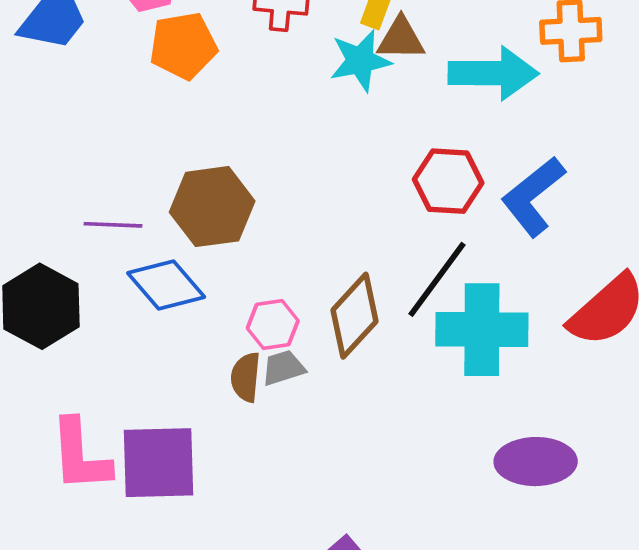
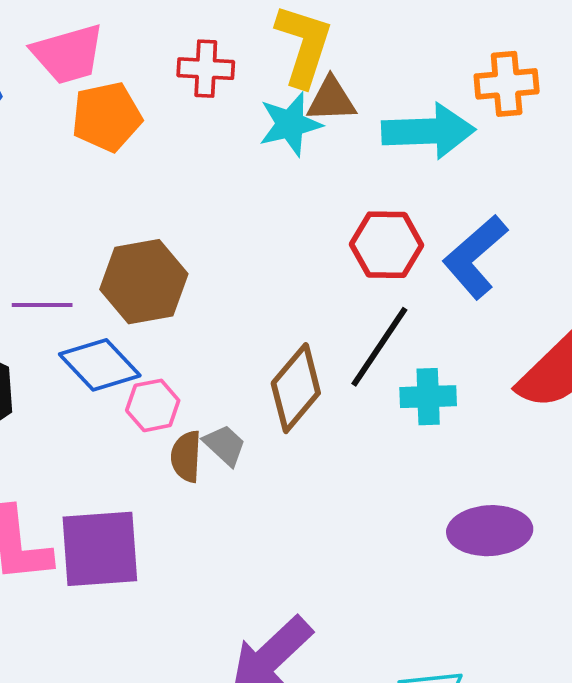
pink hexagon: (273, 325) -> (153, 405), moved
cyan cross: (482, 330) -> (428, 397), size x0.6
gray trapezoid: (283, 368) -> (225, 445), turned 63

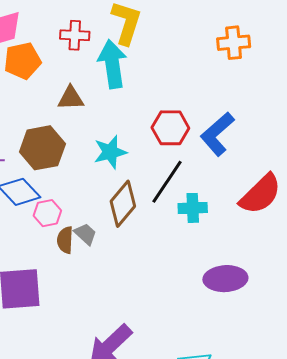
brown triangle: (331, 100) -> (71, 98), moved
cyan star: (290, 124) -> (110, 152), moved
cyan arrow: (428, 131) -> (112, 64), moved, turned -96

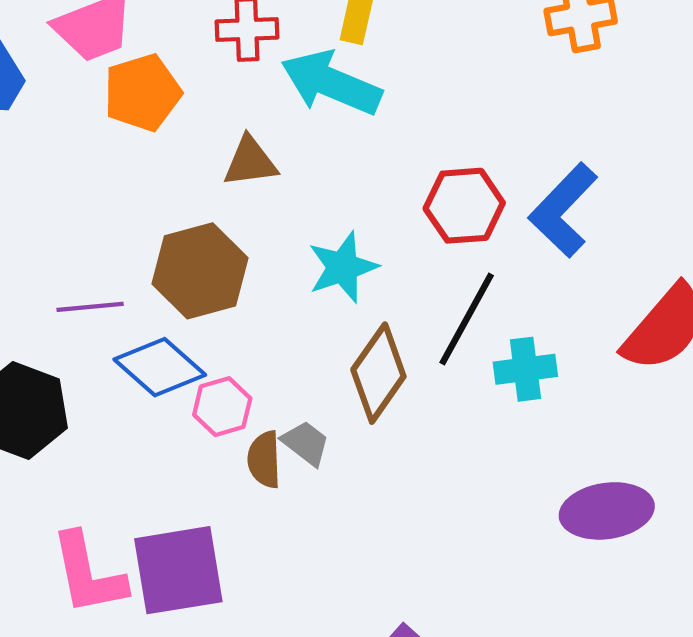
cyan arrow: (112, 64) -> (331, 83), turned -54

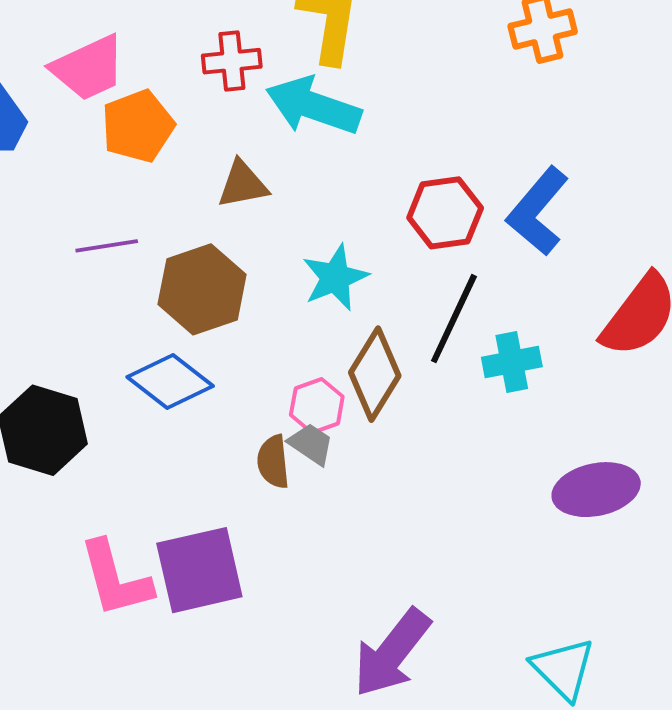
purple line: (90, 307) -> (107, 246), moved
pink hexagon: (222, 407) -> (317, 406), moved

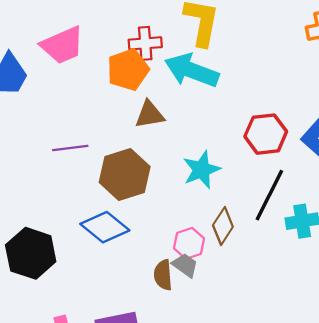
orange pentagon: (138, 126) -> (128, 70), moved
brown diamond: (375, 374) -> (223, 226), size x0.7

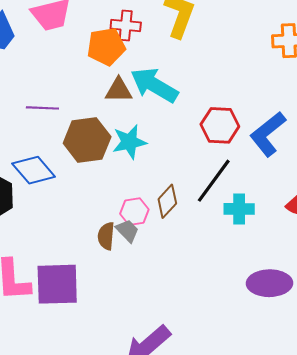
cyan arrow: (192, 70) -> (154, 85), moved
cyan star: (202, 170) -> (129, 142), moved
blue diamond: (105, 227) -> (34, 170), moved

